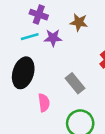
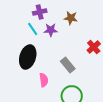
purple cross: (39, 15) -> (40, 12), turned -32
cyan line: (30, 37) -> (33, 29), turned 72

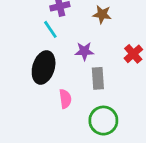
purple star: (51, 30) -> (84, 51), moved
gray rectangle: (68, 65) -> (98, 78), turned 35

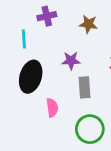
cyan line: (50, 29) -> (24, 39), moved, turned 30

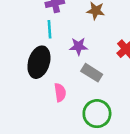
cyan line: (24, 39) -> (50, 29), moved
gray rectangle: (84, 87) -> (92, 73), turned -54

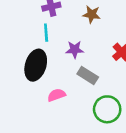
pink semicircle: (60, 92) -> (56, 95), turned -102
green circle: (97, 114) -> (107, 109), moved

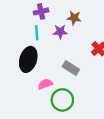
purple star: (75, 50) -> (60, 32), moved
green circle: (107, 109) -> (62, 100), moved

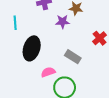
cyan line: (37, 33) -> (15, 23), moved

